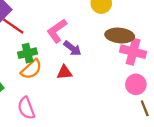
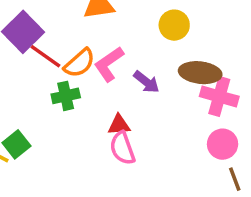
purple arrow: (72, 48) -> (146, 82), moved
orange semicircle: (31, 69) -> (79, 63), moved
pink semicircle: (26, 108) -> (122, 148), moved

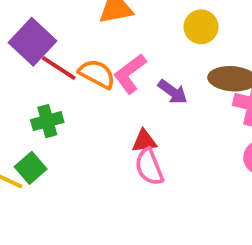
orange semicircle: (79, 63) -> (97, 74), turned -108
green cross: (66, 96) -> (47, 121), moved

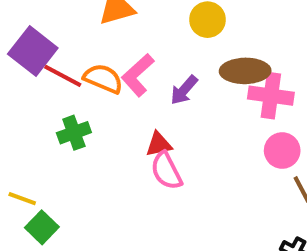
purple arrow: (173, 92) -> (184, 90), turned 100
green cross: (47, 121) -> (74, 133), moved
green square: (31, 168) -> (42, 227), moved

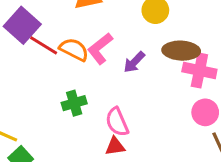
green cross: (74, 133) -> (74, 103), moved
red triangle: (159, 144) -> (115, 146), moved

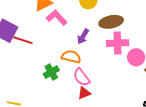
orange semicircle: (74, 49) -> (71, 57), moved
pink L-shape: (100, 49) -> (57, 17), moved, turned 100
pink cross: (199, 70) -> (118, 43), moved

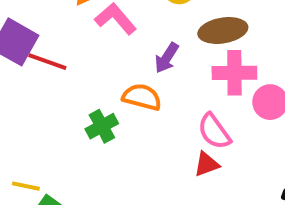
pink semicircle: (82, 77) -> (214, 131), moved
red triangle: (84, 93) -> (207, 164), moved

